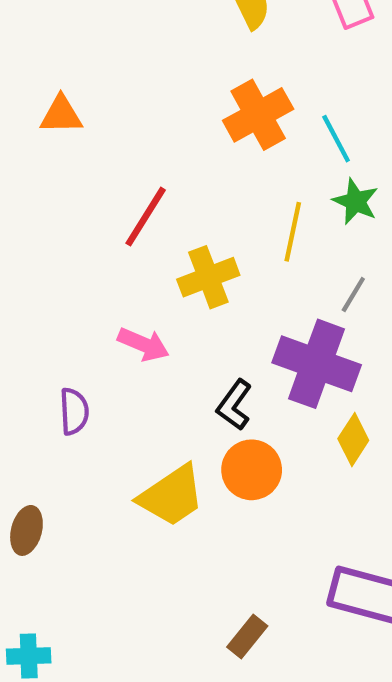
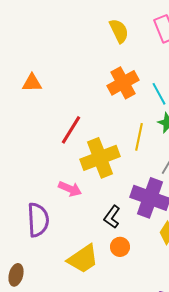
yellow cross: (208, 277) -> (100, 158), size x1.4
purple semicircle: (74, 411) -> (38, 220), size x1.6
orange circle: (252, 470) -> (120, 247), size x0.7

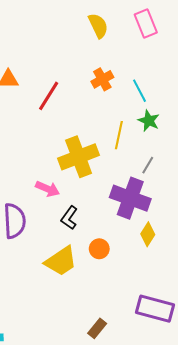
orange cross: (123, 83) -> (102, 79), size x0.7
red line: (71, 130) -> (49, 96), moved
black L-shape: (112, 217) -> (69, 218), moved

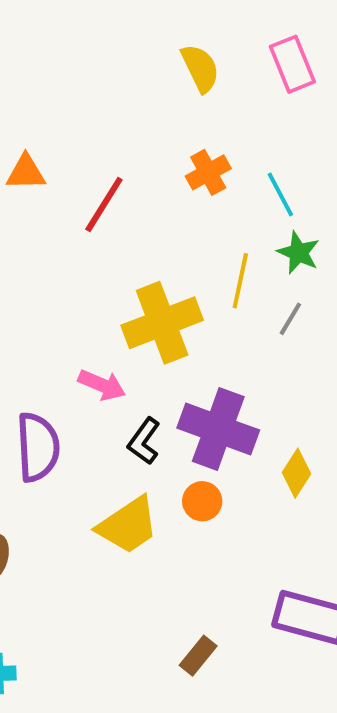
gray line: (148, 165) -> (290, 319), moved
purple cross: (130, 198) -> (218, 429), moved

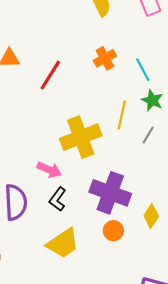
black L-shape: (144, 441) -> (58, 199), moved
orange circle: (202, 501) -> (113, 231), moved

